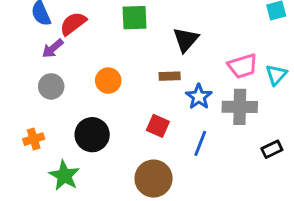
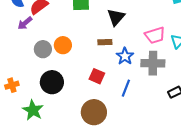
gray circle: (51, 86) -> (43, 49), moved

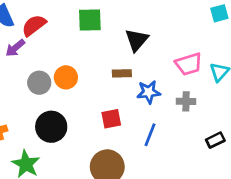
blue star: (125, 56) -> (149, 92), turned 30
gray cross: (153, 63) -> (186, 101), size x0.6
red square: (97, 76) -> (111, 119), turned -35

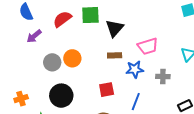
red semicircle: (34, 25) -> (62, 19), moved
black triangle: (137, 40) -> (115, 28), moved
pink trapezoid: (189, 64) -> (148, 46), moved

